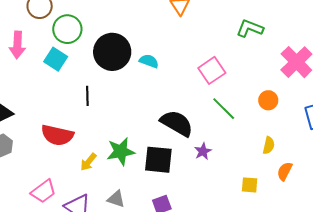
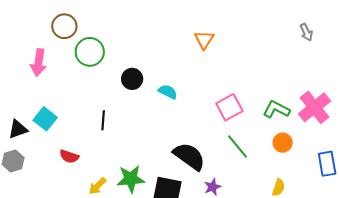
green L-shape: (250, 28) -> (276, 109), moved
black circle: (112, 52) -> (132, 79), size x0.6
cyan square: (56, 59) -> (45, 119), moved
red semicircle: (57, 135) -> (69, 156), size x0.6

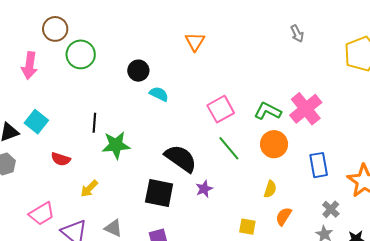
black circle: (132, 79) -> (138, 71), moved
orange circle: (283, 143) -> (274, 144), size x1.4
green star: (131, 179) -> (116, 145), moved

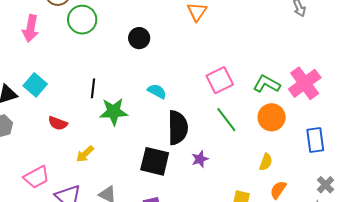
cyan semicircle: (159, 94) -> (157, 91), moved
black semicircle: (181, 158) -> (178, 128), turned 52

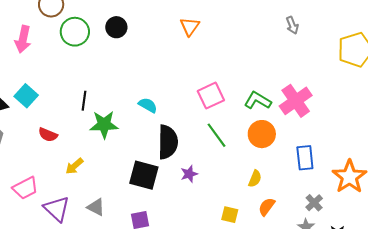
black circle: (139, 38) -> (116, 27), moved

